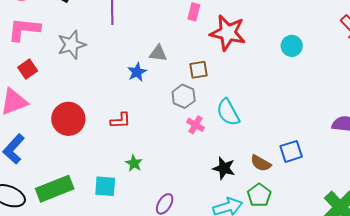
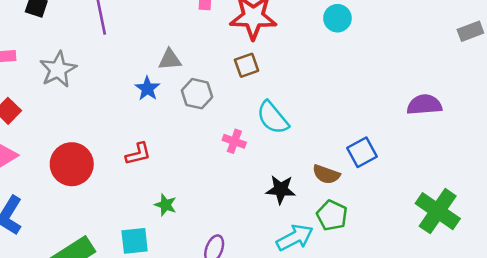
brown square: (199, 70) -> (247, 65), moved
gray hexagon: (184, 96) -> (197, 94), moved

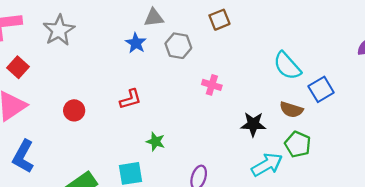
cyan semicircle: (273, 118) -> (287, 66), moved
red circle: (72, 164) -> (74, 110), size x0.6

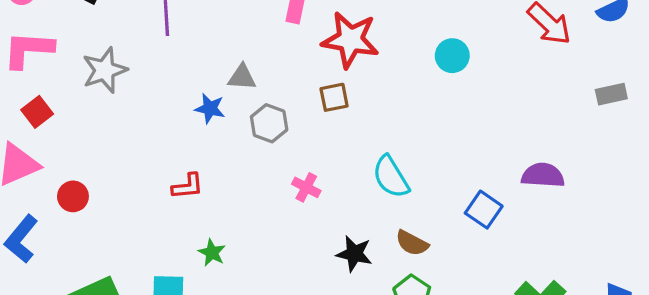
blue star: (136, 43) -> (210, 108), turned -30
cyan semicircle: (287, 66) -> (391, 177), moved
blue square: (321, 89) -> (484, 210), moved, turned -35
red circle: (74, 110) -> (73, 196), moved

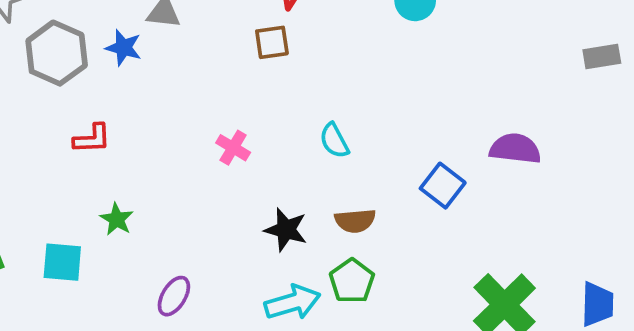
gray hexagon: (269, 123) -> (57, 53), moved, size x1.4
cyan semicircle: (391, 177) -> (334, 141), size x0.7
brown semicircle: (412, 243) -> (355, 221), turned -36

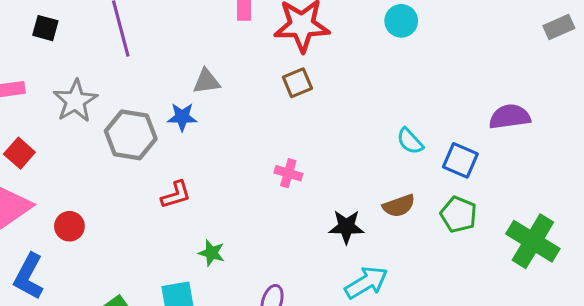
cyan semicircle: (334, 141) -> (410, 141), moved
green pentagon: (352, 281) -> (458, 214), moved

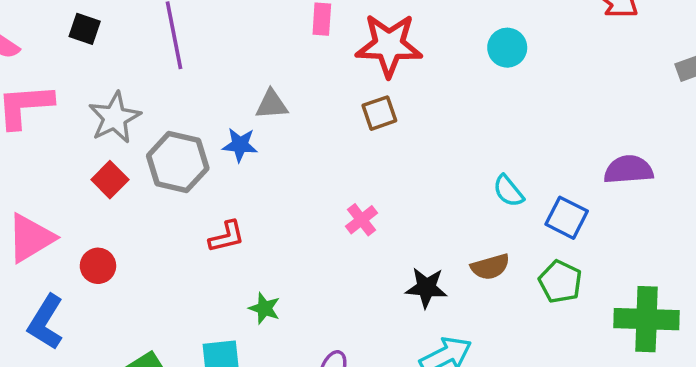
red square: (19, 153) -> (110, 180), moved
pink cross: (288, 173) -> (362, 220), turned 32
green cross: (533, 241) -> (647, 319), turned -33

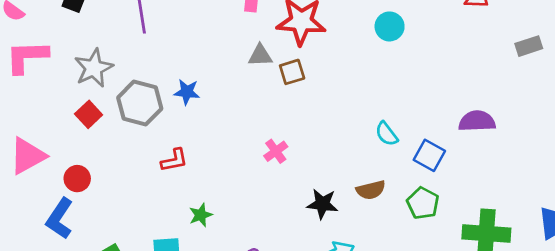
gray triangle: (272, 104) -> (260, 55), moved
green star: (264, 308) -> (201, 215), turned 30
blue L-shape: (46, 322) -> (60, 219), moved

